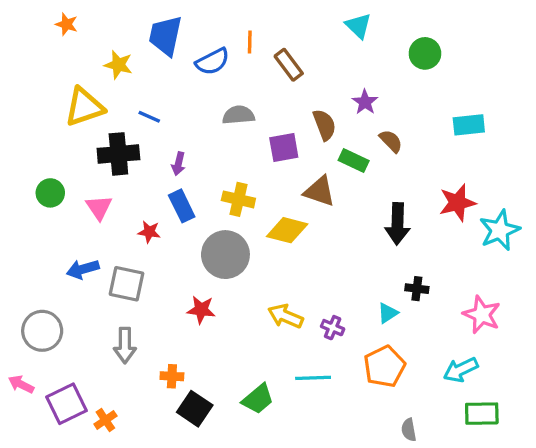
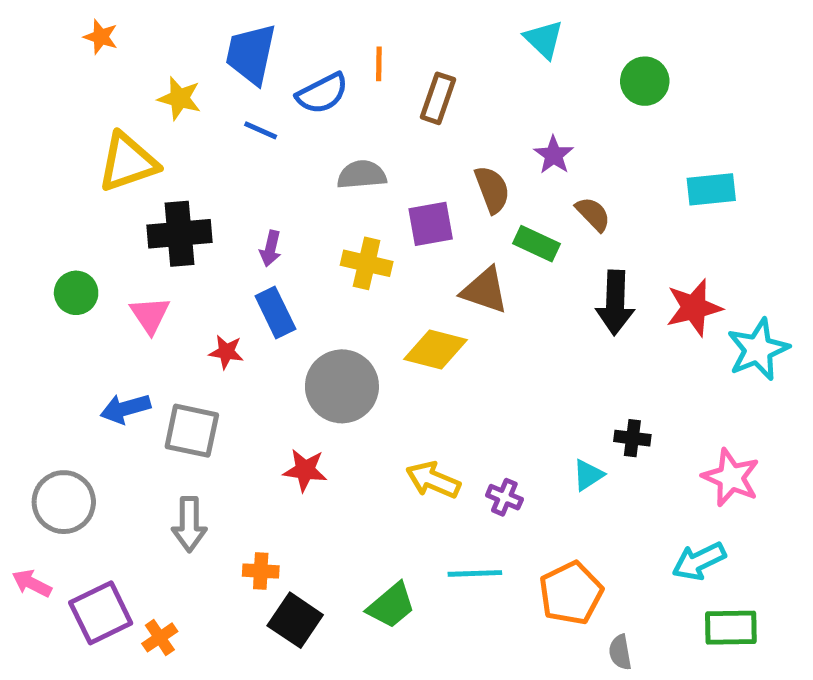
brown rectangle: (289, 65) -> (438, 98), turned 56
blue line: (149, 117) -> (261, 130), moved
yellow cross: (238, 199) -> (367, 263), moved
black arrow: (397, 224) -> (615, 303), moved
orange pentagon: (384, 366) -> (571, 593), moved

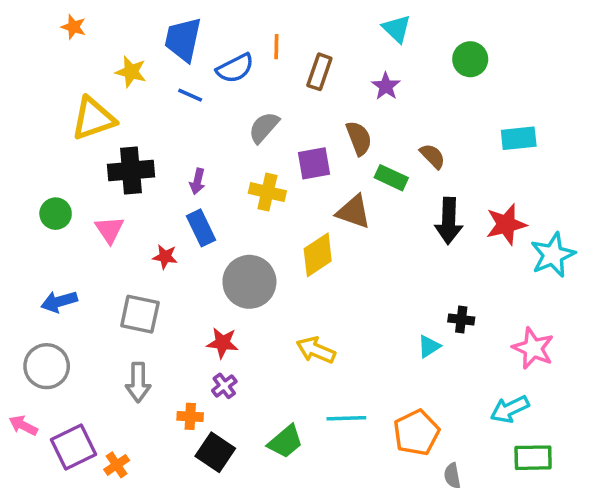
purple star: (554, 155) -> (386, 86), moved
gray semicircle: (362, 175) -> (264, 127), turned -44
yellow diamond: (435, 349) -> (318, 255), turned -48
blue arrow: (125, 409) -> (59, 302), moved
purple cross: (504, 497) -> (224, 386), moved, turned 30

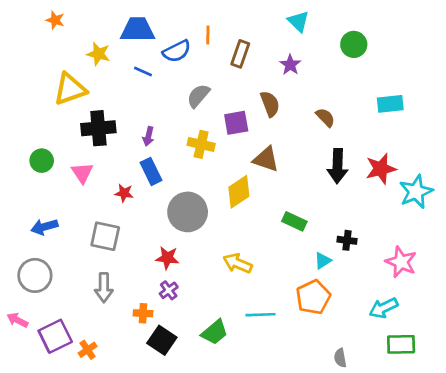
blue trapezoid: (183, 39) -> (138, 30), turned 78
green rectangle: (391, 178) -> (294, 221), moved
orange pentagon: (416, 433) -> (313, 297), moved

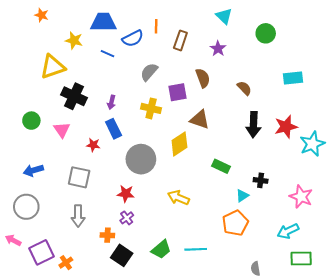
black cross: (98, 128) -> (74, 96), turned 30
cyan line: (261, 315) -> (196, 249), moved

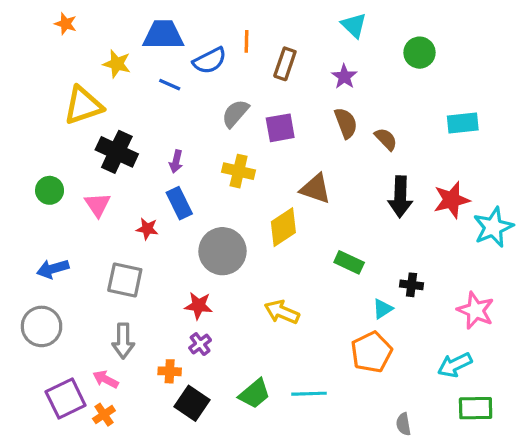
brown semicircle: (203, 78) -> (346, 123), moved
purple square: (177, 92) -> (280, 128), moved
pink arrow: (13, 240) -> (106, 379), moved

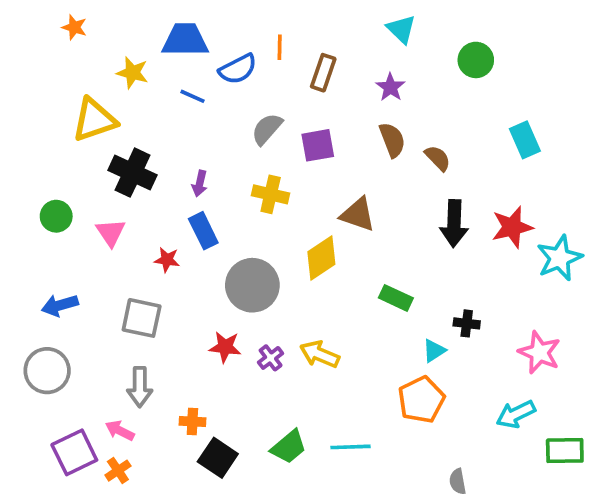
cyan rectangle: (463, 123) -> (525, 140), turned 72
purple cross: (200, 344) -> (271, 358), moved
green rectangle: (476, 408) -> (565, 451), moved

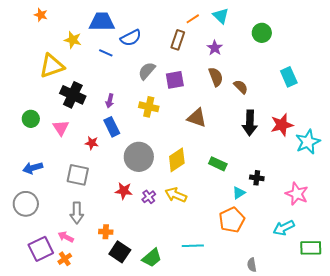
orange line: (280, 47) -> (193, 19), moved, turned 56
yellow diamond: (321, 258) -> (177, 160), moved
green trapezoid: (289, 447) -> (152, 258), moved

